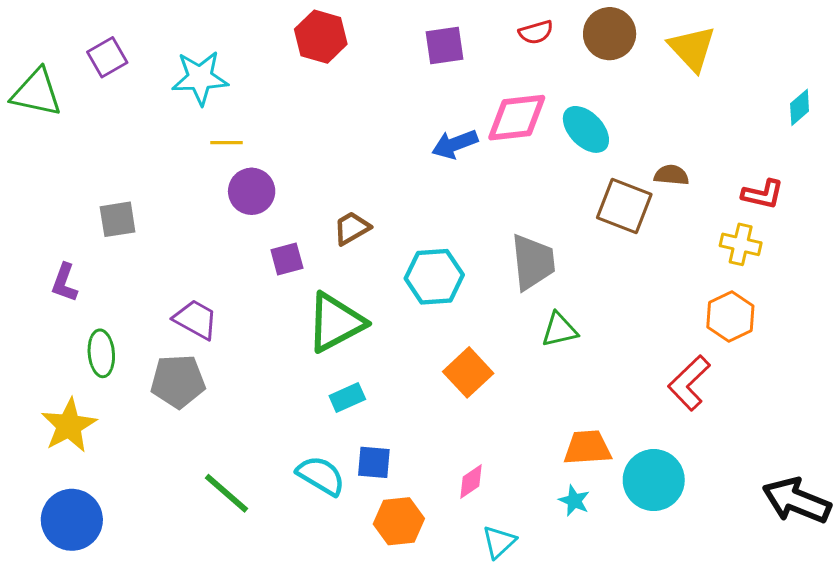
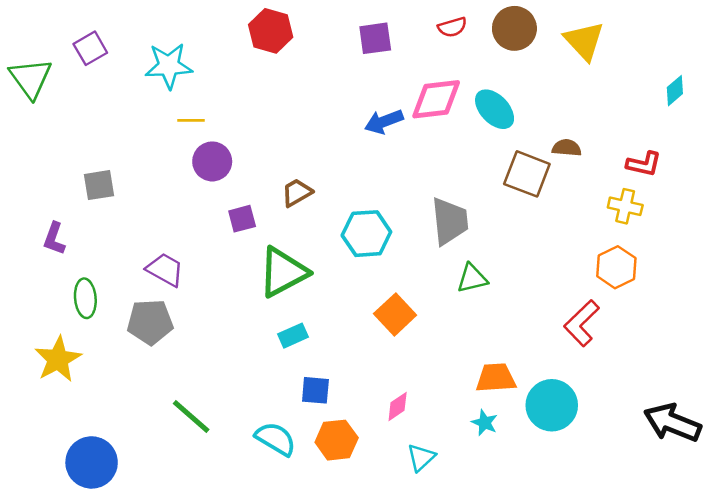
green triangle: (36, 93) -> (31, 78), turned 42
cyan semicircle: (321, 476) -> (276, 439), moved
blue circle: (72, 520) -> (92, 462), moved

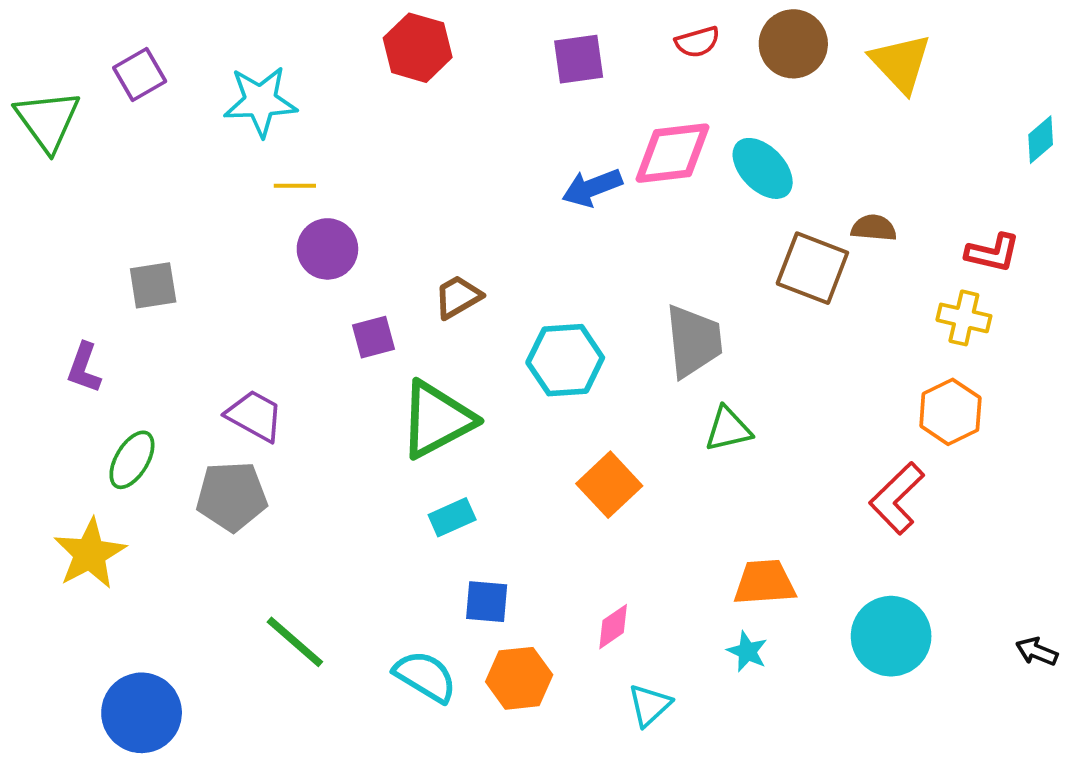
green ellipse: (85, 298) -> (132, 460), turned 36
cyan circle: (552, 405) -> (891, 636), moved
black arrow: (672, 423) -> (1037, 651), size x0.5

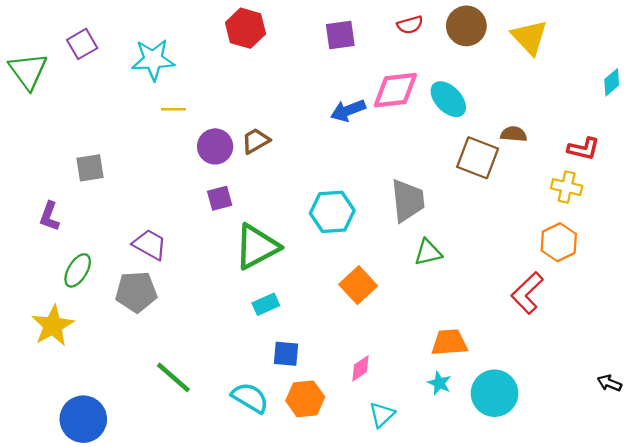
purple circle: (327, 249) -> (215, 146), moved
brown trapezoid: (458, 297) -> (256, 141), moved
cyan circle: (891, 636) -> (495, 393), moved

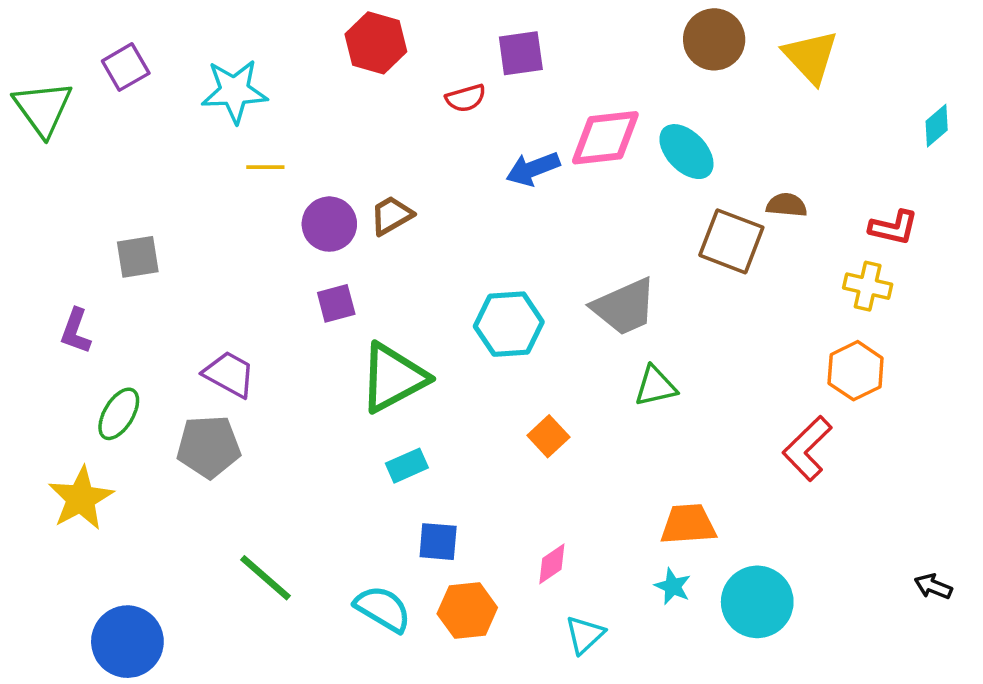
red semicircle: (410, 25) -> (466, 98), moved
gray trapezoid: (408, 201) -> (624, 307), turned 72
orange square: (358, 285) -> (548, 436), size x0.7

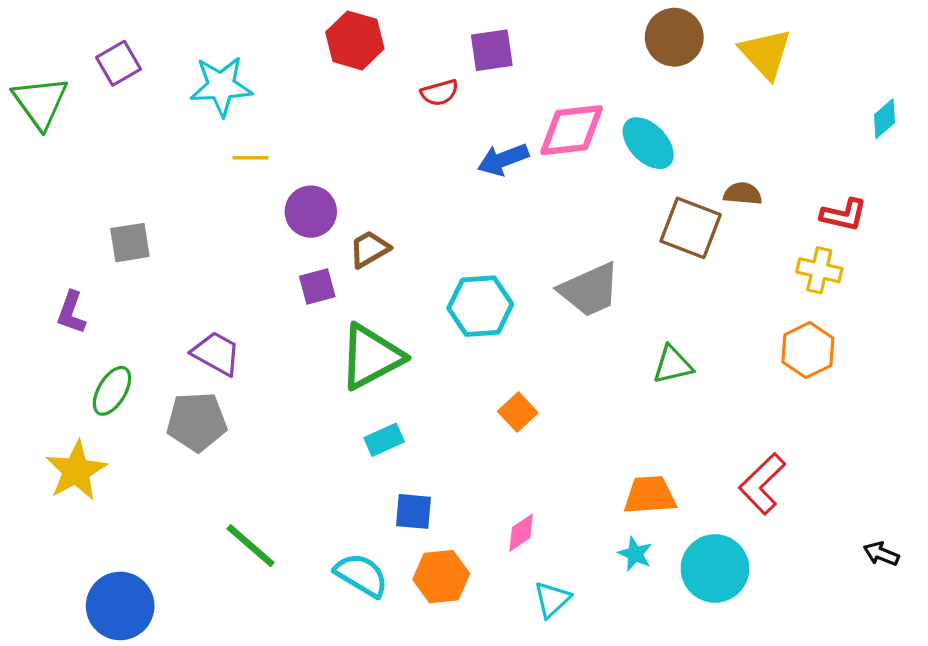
brown trapezoid: (391, 215) -> (369, 249), moved
green triangle: (655, 386) -> (673, 365), moved
red L-shape: (807, 448) -> (762, 484), moved

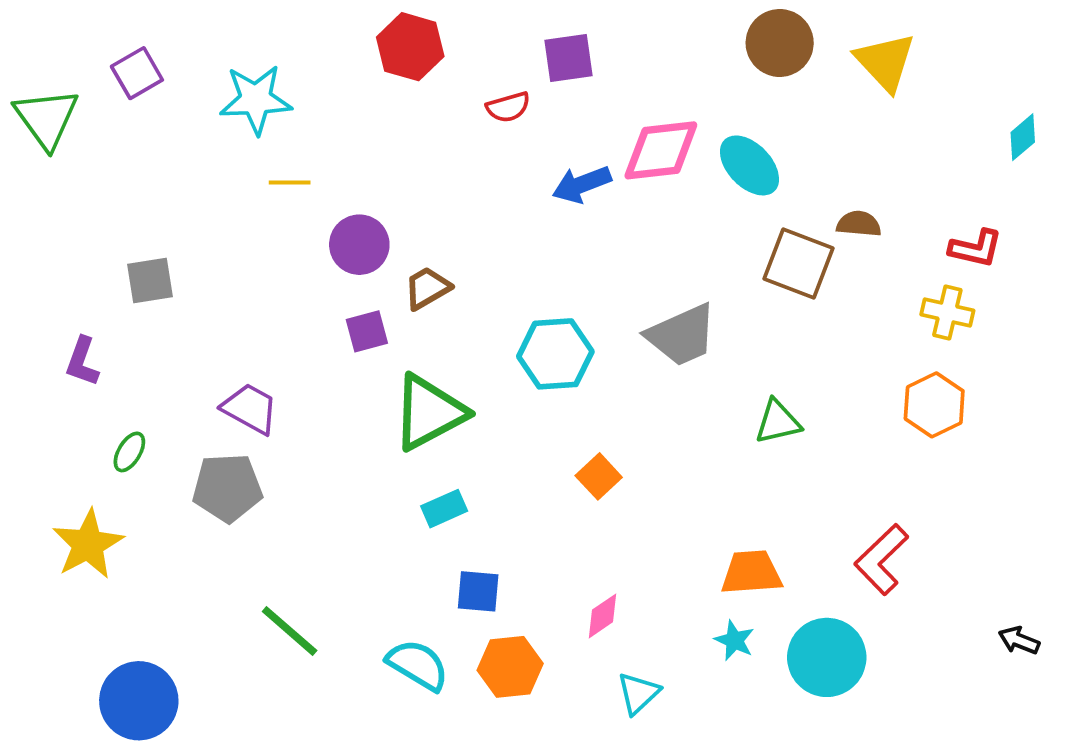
green ellipse: (112, 391) -> (129, 452), size x0.7

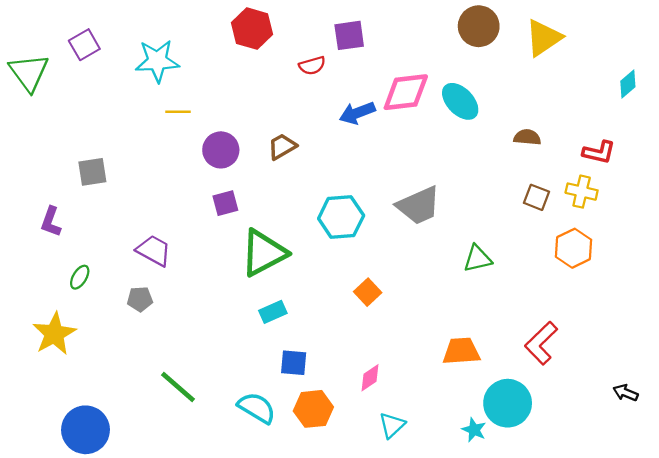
yellow triangle: (885, 62) -> (543, 38), turned 39
brown square: (798, 263) -> (536, 197), moved, size x0.6
brown trapezoid: (427, 288) -> (282, 146), moved
gray pentagon: (227, 488) -> (140, 299), size x0.6
cyan star: (734, 640) -> (474, 430), moved

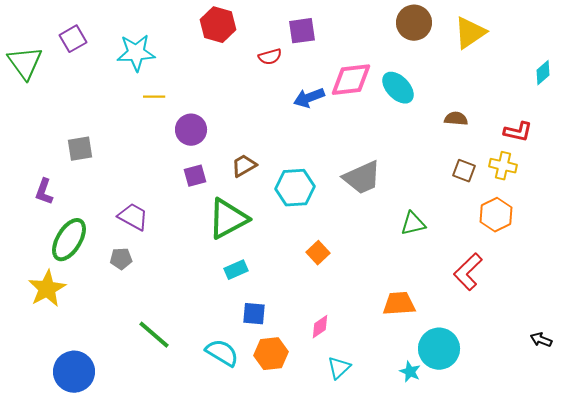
brown trapezoid: (282, 146) -> (244, 166), moved
green ellipse: (80, 277) -> (69, 240), size x2.0
red L-shape: (541, 343) -> (468, 272), moved

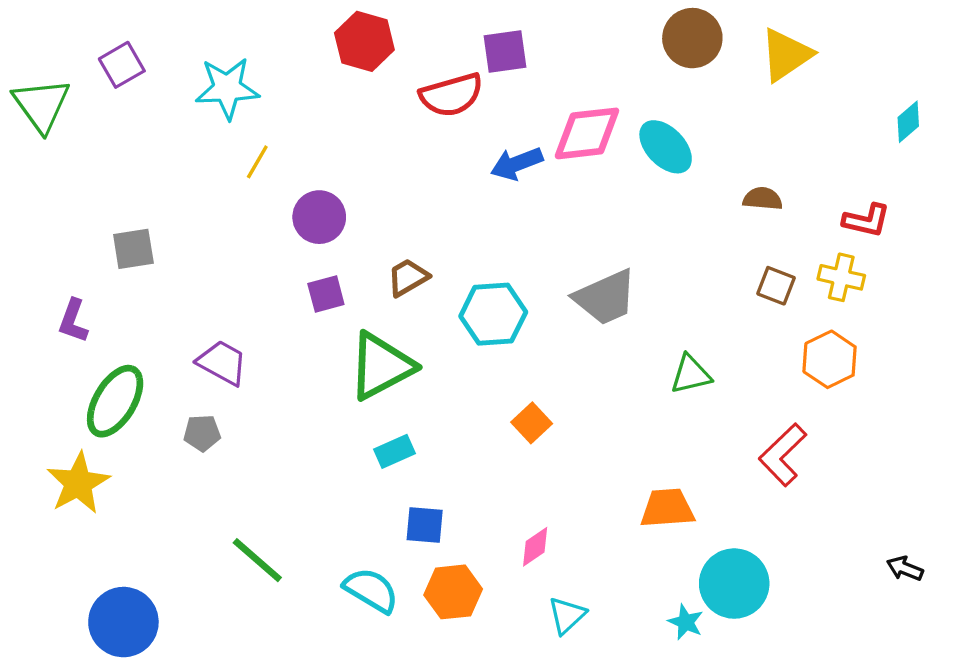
red semicircle: (270, 57) -> (451, 95), size x1.6
yellow line: (154, 97) -> (257, 162), turned -60

